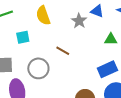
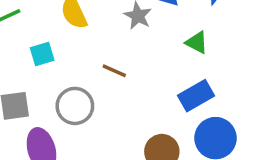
green triangle: (111, 39) -> (197, 43), turned 32

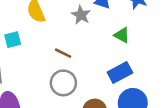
gray circle: (75, 106) -> (63, 83), moved

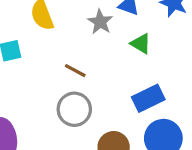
green triangle: (122, 35) -> (141, 44), moved

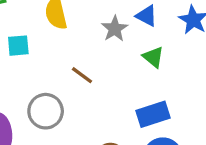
gray circle: (74, 109) -> (46, 111), moved

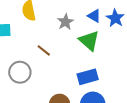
blue triangle: (147, 16) -> (94, 16), moved
green triangle: (153, 57) -> (89, 41), size x1.5

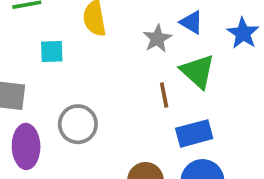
blue triangle: (94, 16) -> (191, 22), moved
brown line: (44, 50) -> (164, 95), moved, turned 40

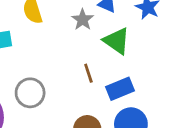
brown line: (164, 95) -> (88, 73), moved

